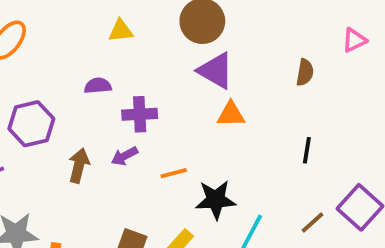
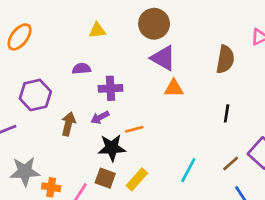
brown semicircle: (305, 72) -> (225, 59), size x1.5
black star: (216, 200) -> (112, 148), moved

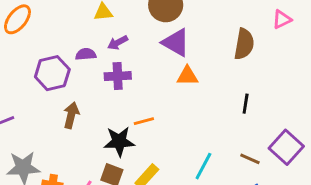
purple hexagon: (35, 95) -> (52, 73), moved
purple arrow: (100, 117) -> (118, 43), moved
brown line: (231, 164) -> (250, 159), turned 66

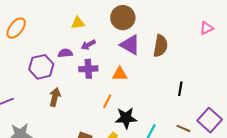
brown semicircle: (244, 44) -> (160, 46), moved
orange triangle: (187, 76) -> (120, 74), moved
orange line: (144, 121) -> (107, 101), turned -48
black star: (119, 141) -> (126, 118), moved

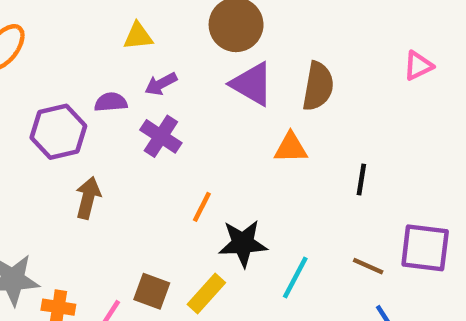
pink triangle: (206, 28) -> (418, 66), moved
purple cross: (88, 69) -> (161, 136), turned 36
orange triangle: (120, 74) -> (291, 148), moved
purple square: (210, 120) -> (425, 248), turned -35

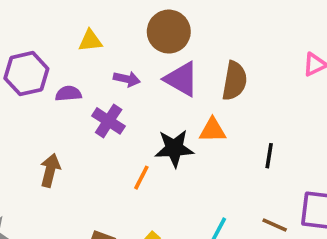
purple arrow: (161, 84) -> (127, 79), moved, turned -140
purple hexagon: (58, 132) -> (26, 74), moved
black star: (243, 243) -> (174, 148), moved

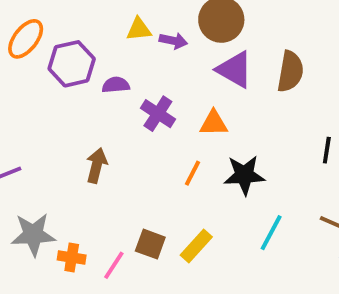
purple arrow: (127, 79) -> (173, 41), moved
orange triangle: (213, 130) -> (214, 123), moved
black star: (174, 148) -> (244, 175), moved

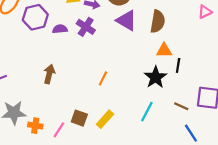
purple cross: (158, 114) -> (86, 27), moved
orange triangle: (214, 123) -> (164, 50), moved
black star: (244, 175) -> (155, 77), moved, turned -30

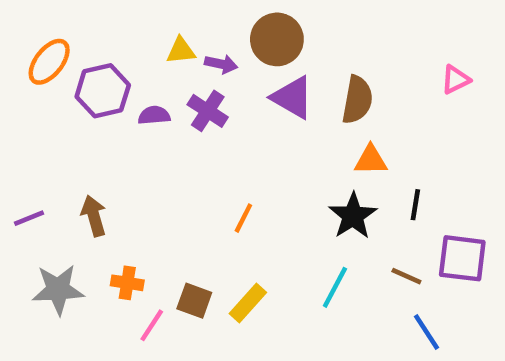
black line: (178, 65) -> (415, 205), moved
brown arrow: (49, 74) -> (94, 216), moved, turned -30
orange cross: (35, 126) -> (127, 283), moved

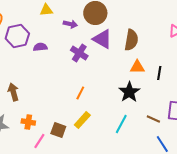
yellow triangle: (181, 51) -> (46, 10), moved
purple cross: (208, 111) -> (79, 53), moved
black line: (415, 205) -> (159, 73), moved
yellow rectangle: (248, 303) -> (82, 120), moved

